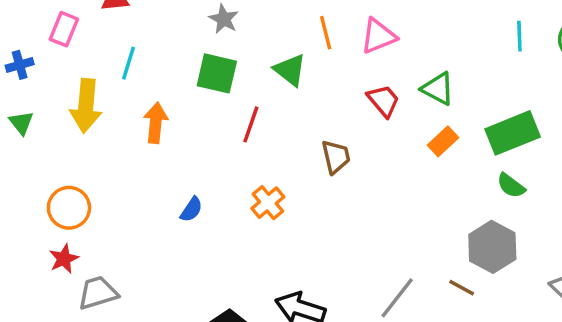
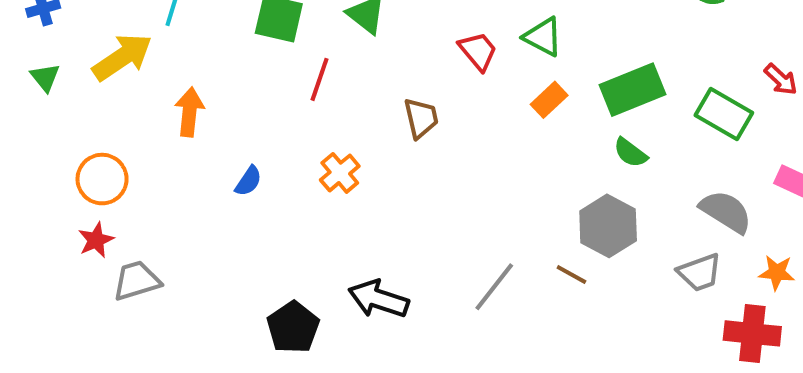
yellow arrow: (86, 106) -> (122, 57), turned -129
orange arrow: (156, 123) -> (189, 112), moved

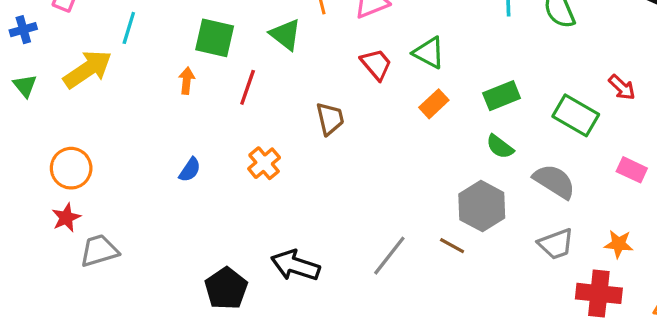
green rectangle: (632, 90) -> (502, 96), size x0.7
orange arrow: (189, 112) -> (187, 81), moved, size x0.7
gray semicircle: (726, 212) -> (554, 181), moved

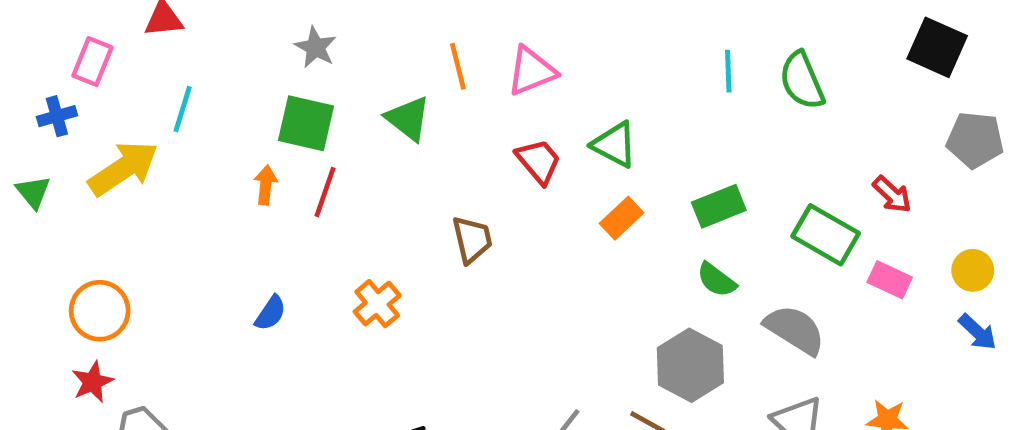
blue cross: (23, 30) -> (57, 116), moved
red line: (248, 87) -> (325, 192), moved
pink rectangle: (632, 170) -> (890, 280), moved

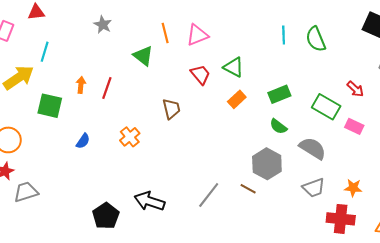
green square: (306, 123) -> (50, 106), moved

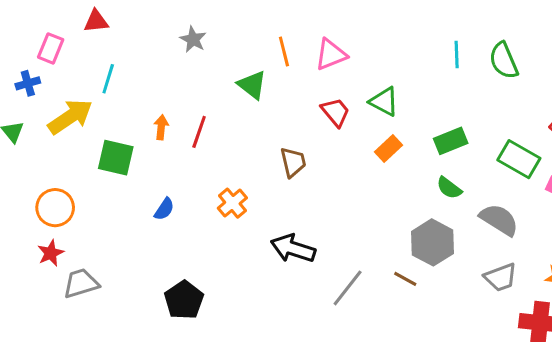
black arrow: (149, 201) -> (293, 249), moved
black pentagon: (106, 216) -> (184, 300), moved

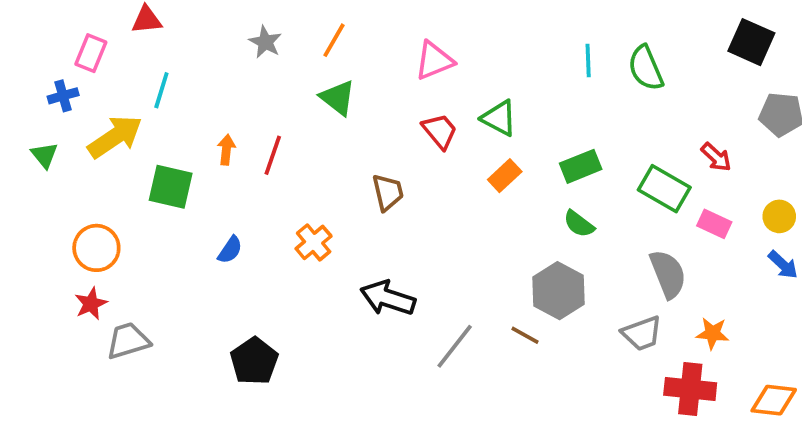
orange line: (284, 52) -> (334, 40), moved, turned 44
gray semicircle: (499, 220) -> (668, 274), moved, turned 36

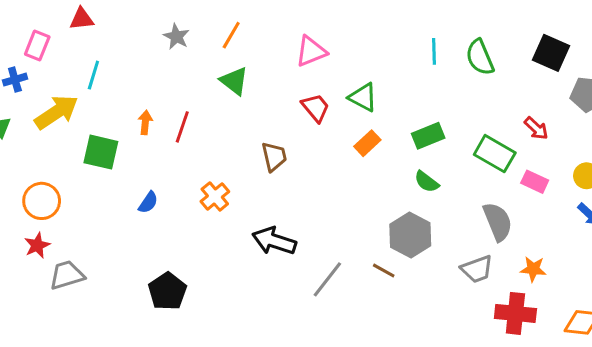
black square: (751, 42) -> (551, 53), moved

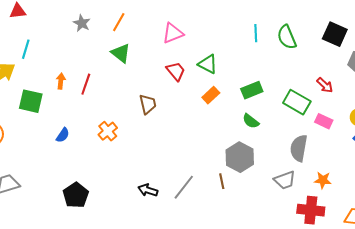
gray semicircle: (498, 222) -> (299, 148), turned -148
black arrow: (274, 241) -> (148, 190), moved, size x0.7
brown line: (384, 271) -> (222, 181), turned 49

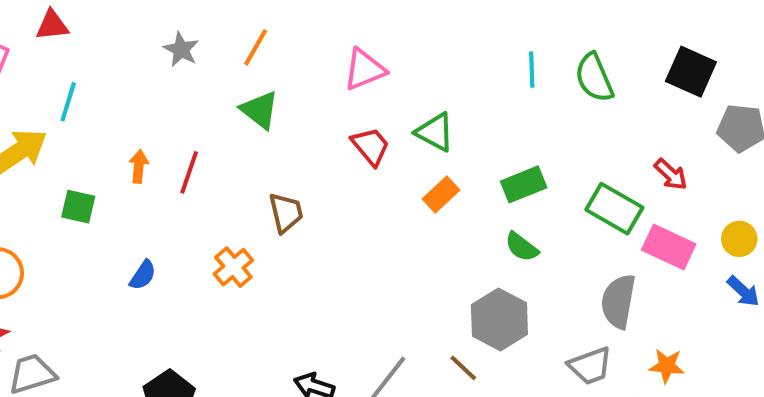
green square: (31, 101) -> (78, 207), size x0.7
brown trapezoid: (148, 104) -> (286, 213), moved
pink rectangle: (324, 121) -> (669, 247), size x1.4
brown line: (222, 181) -> (463, 368), turned -35

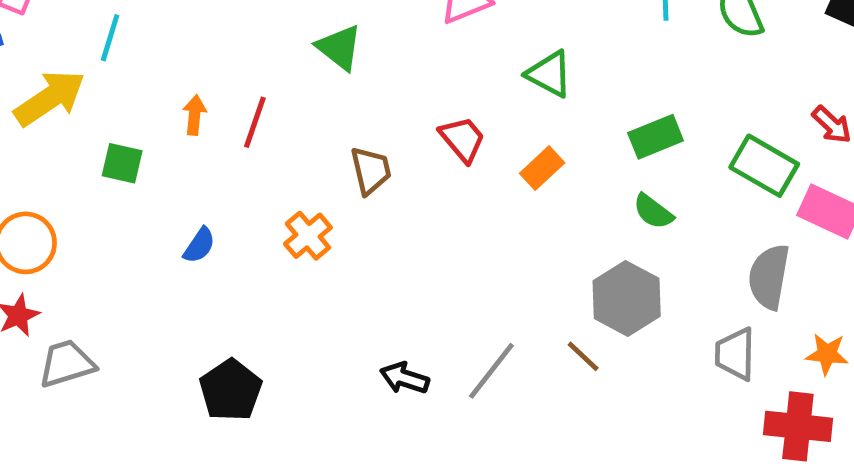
red trapezoid: (370, 146) -> (462, 139), moved
orange rectangle: (441, 195) -> (542, 168), moved
gray trapezoid: (590, 366) -> (735, 354), turned 111

